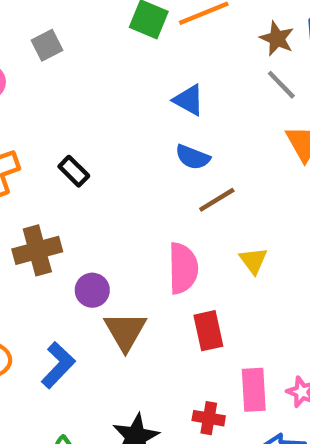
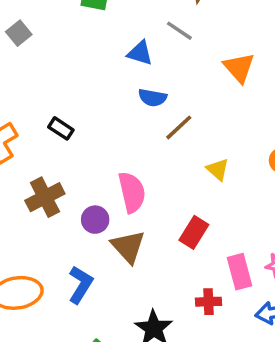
gray line: (281, 85) -> (179, 31), moved
pink semicircle: (183, 268) -> (132, 192), moved
red rectangle: (208, 331) -> (194, 232), turned 56

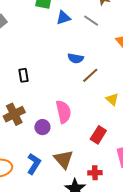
blue triangle: (140, 53) -> (63, 18), moved, turned -35
black rectangle: (61, 128) -> (24, 75), turned 48
brown triangle: (128, 247) -> (64, 159), moved
red cross: (209, 302) -> (95, 173), moved

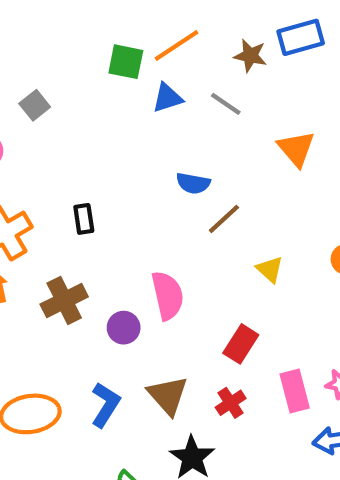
red cross: (95, 173) -> (231, 403), moved, turned -32

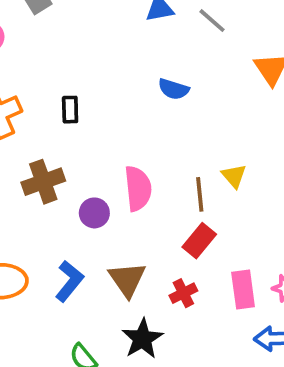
brown line: (224, 219) -> (200, 194), moved, turned -60

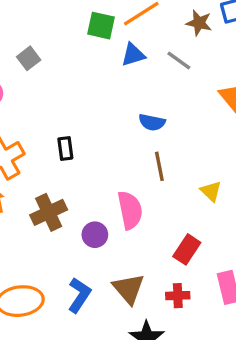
brown line: (200, 194) -> (159, 166), moved
red cross: (183, 293) -> (178, 296), turned 30

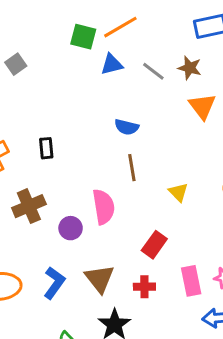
brown star: (199, 23) -> (190, 68), moved

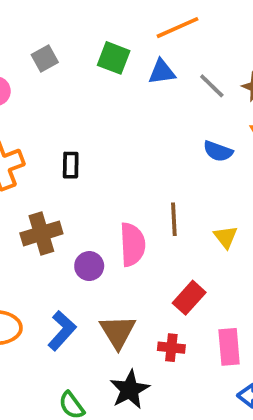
green square: (83, 37) -> (114, 58), moved
blue semicircle: (127, 127) -> (218, 151), moved
brown line: (132, 168) -> (174, 219), moved

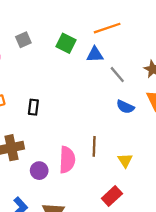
gray line: (212, 86) -> (117, 75), moved
red rectangle: (189, 298) -> (112, 196), moved

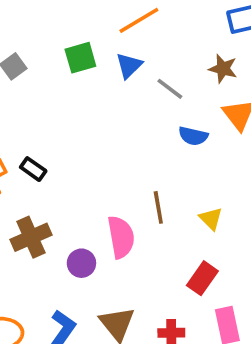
green square: (66, 43) -> (80, 58), turned -30
blue triangle: (95, 55) -> (129, 65), turned -30
black rectangle: (33, 107) -> (33, 169), moved, turned -49

